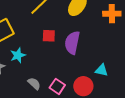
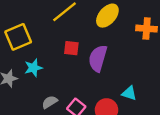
gray semicircle: (34, 84) -> (50, 102), turned -80

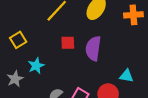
yellow square: (18, 37) -> (18, 40), size x0.7

